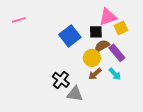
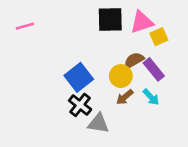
black square: (96, 32) -> (110, 20), moved, size x1.5
blue square: (70, 36) -> (79, 77), moved

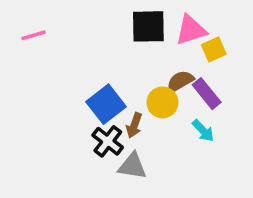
brown arrow: (125, 97) -> (134, 125), moved, turned -30

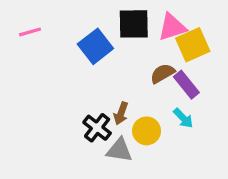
yellow square: (214, 49) -> (193, 45), size x1.5
yellow circle: (162, 102) -> (147, 131), moved
blue square: (106, 104) -> (95, 46), moved

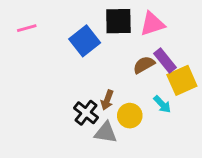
yellow square: (193, 45) -> (182, 80), moved
purple rectangle: (186, 85) -> (165, 61), moved

